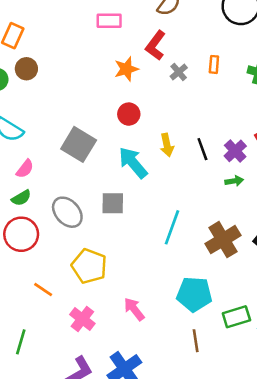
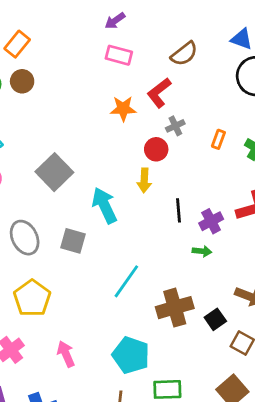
orange rectangle: (214, 64) -> (218, 139), moved
red circle: (129, 114) -> (156, 149), moved
yellow arrow: (167, 145) -> (144, 180), moved

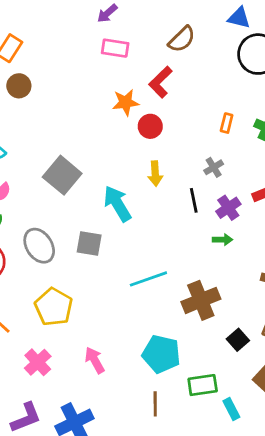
gray cross: (175, 126) -> (214, 167), moved
red circle: (156, 149) -> (150, 126), moved
cyan line: (126, 281) -> (148, 279), turned 42
black square: (215, 319) -> (238, 340), moved

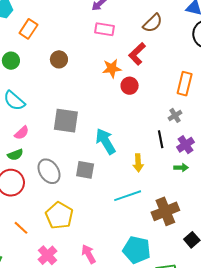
brown circle: (19, 86) -> (59, 59), moved
orange rectangle: (227, 123) -> (185, 84), size x1.6
yellow arrow: (155, 174) -> (138, 163), moved
gray square: (62, 175) -> (66, 121), turned -32

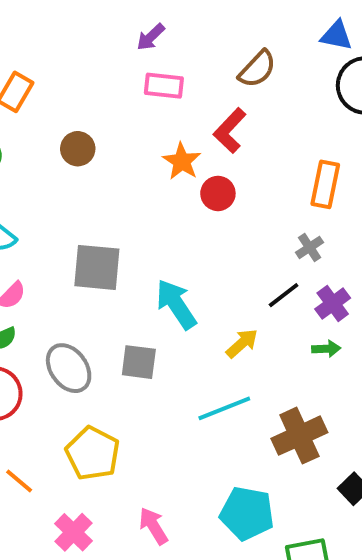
orange star: (112, 68) -> (182, 161), turned -30
black line: (161, 139) -> (284, 295), turned 66
yellow arrow: (138, 163) -> (242, 343), turned -126

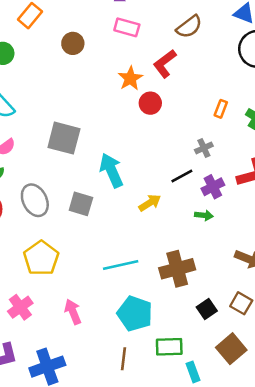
brown circle: (78, 149) -> (73, 43), moved
orange rectangle: (325, 184) -> (221, 109), size x0.6
cyan line: (224, 408) -> (121, 265), moved

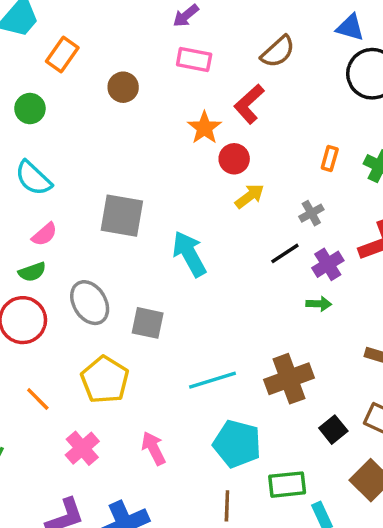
yellow arrow: (150, 203) -> (250, 196), moved
gray square: (81, 204) -> (148, 323), moved

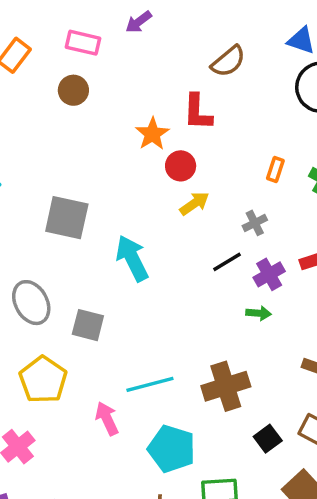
pink rectangle: (194, 60) -> (83, 43), moved
red L-shape: (249, 104) -> (198, 112), turned -48
pink arrow: (153, 448) -> (107, 419), moved

